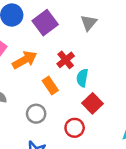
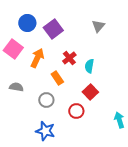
gray triangle: (89, 23) -> (98, 26), moved
orange arrow: (25, 60) -> (37, 58), turned -36
cyan semicircle: (82, 78) -> (89, 66), moved

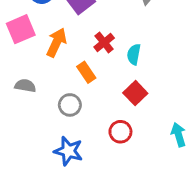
pink square: (13, 49) -> (21, 29), turned 30
red circle: (76, 111) -> (120, 132), moved

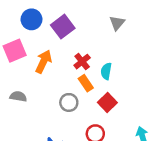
orange rectangle: (86, 72) -> (86, 83), moved
gray circle: (70, 105) -> (69, 102), moved

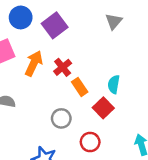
red cross: (82, 62) -> (63, 67), moved
cyan semicircle: (106, 71) -> (114, 84), moved
gray circle: (69, 102) -> (61, 118), moved

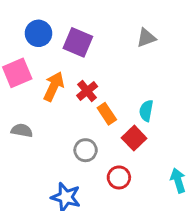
gray triangle: (114, 21) -> (146, 38), turned 30
purple square: (55, 25) -> (78, 42), turned -30

